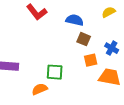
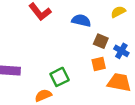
brown square: (84, 39) -> (101, 41), moved
green square: (55, 72) -> (60, 77), turned -30

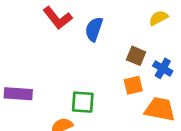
blue semicircle: (81, 20) -> (94, 29), moved, turned -84
green square: (60, 77) -> (83, 102), turned 30

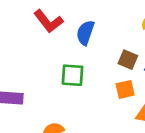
green square: (83, 102) -> (73, 75), moved

